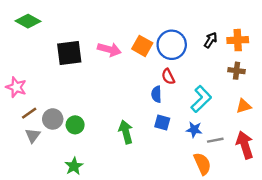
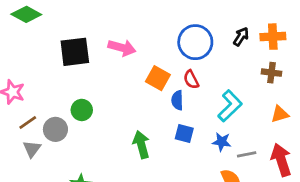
orange square: (142, 46) -> (158, 78), moved
green circle: (75, 125) -> (82, 110), moved

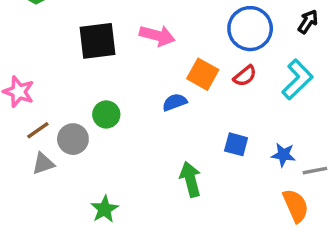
red semicircle: (191, 80) -> (245, 76), turned -102
blue semicircle: (177, 100) -> (175, 102), moved, turned 72
cyan L-shape: (230, 106) -> (297, 79), moved
green arrow: (141, 145) -> (190, 179), moved
gray triangle: (32, 149) -> (43, 164), turned 36

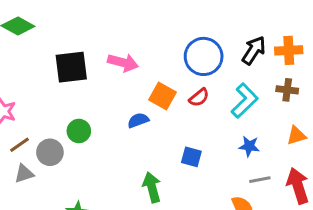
black arrow: (308, 22) -> (254, 50), size x1.4
blue star: (283, 155) -> (249, 146), moved

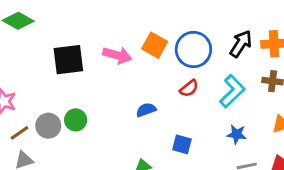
orange square: (162, 96) -> (155, 45), moved
blue semicircle: (138, 120) -> (146, 110), moved
gray circle: (50, 152) -> (48, 126), moved

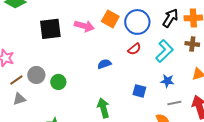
green circle: (76, 120) -> (58, 82), moved
blue square: (182, 144) -> (139, 91), moved

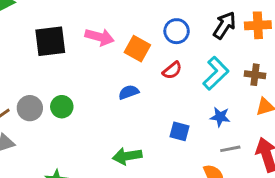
orange square: (110, 19) -> (137, 49), moved
blue circle: (137, 22) -> (177, 31), size x0.7
brown cross: (192, 44) -> (255, 75), moved
green circle: (58, 82) -> (62, 107), moved
green arrow: (103, 108) -> (127, 156), turned -84

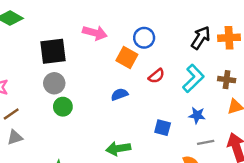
blue circle: (177, 31) -> (144, 38), moved
pink arrow: (100, 37) -> (95, 33), moved
gray circle: (30, 108) -> (54, 83), moved

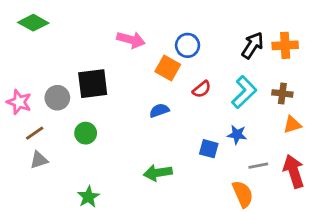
black square: (53, 51) -> (93, 84), moved
gray circle: (54, 83) -> (57, 98), moved
green circle: (63, 107) -> (86, 133), moved
blue star: (197, 115) -> (237, 135), moved

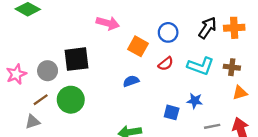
blue circle: (188, 45) -> (168, 32), moved
cyan L-shape: (244, 92) -> (201, 66), turned 64
pink star: (19, 102) -> (16, 74), turned 30
brown line: (35, 133) -> (41, 100), moved
green circle: (86, 133) -> (71, 100), size x1.5

